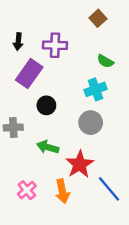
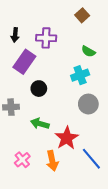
gray circle: (91, 123) -> (88, 104), moved

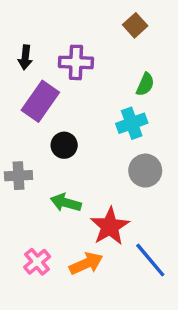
green semicircle: (88, 51) -> (145, 84), turned -96
orange arrow: (52, 161) -> (86, 263), turned -102

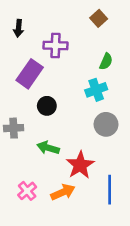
black arrow: (25, 57) -> (18, 28), moved
blue line: (150, 260) -> (110, 190), turned 40

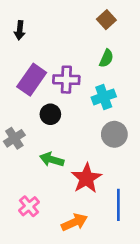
purple cross: (55, 45) -> (66, 80), moved
green semicircle: (106, 61) -> (106, 58), moved
gray cross: (14, 128) -> (14, 138), turned -30
orange arrow: (63, 192) -> (74, 222), moved

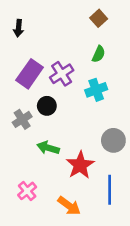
purple cross: (66, 80) -> (62, 74), turned -35
gray circle: (114, 134) -> (113, 140), moved
gray cross: (14, 138) -> (22, 119), moved
orange arrow: (74, 222) -> (69, 206), turned 60

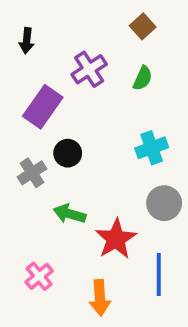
purple cross: (62, 74) -> (89, 69), moved
cyan cross: (96, 90) -> (152, 148), moved
orange arrow: (69, 206) -> (100, 298), turned 50

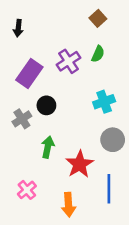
purple cross: (89, 69) -> (69, 61), moved
green arrow: (69, 214) -> (48, 147), turned 85

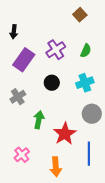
black arrow: (18, 28) -> (14, 32), moved
green semicircle: (98, 54) -> (86, 51), moved
black circle: (46, 105) -> (52, 83), moved

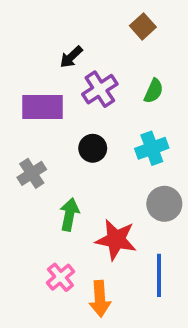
black arrow: (14, 32) -> (71, 57), moved, turned 40
purple rectangle: (24, 60) -> (43, 107), turned 55
red star: (65, 134) -> (116, 240), turned -30
pink cross: (22, 155) -> (60, 277), moved

